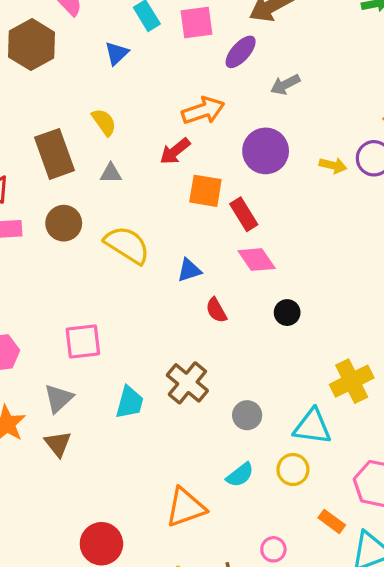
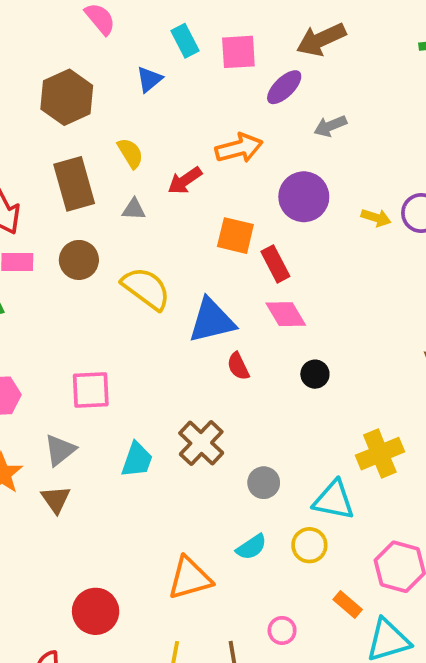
brown hexagon: (32, 45) -> (67, 97), moved
red arrow: (175, 151) -> (185, 181), moved
blue triangle: (189, 270) -> (212, 321), size x1.8

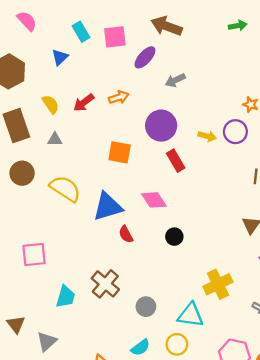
brown arrow: (321, 39) -> (167, 26), turned 48
orange arrow: (239, 148) -> (119, 97), size x0.7
red arrow: (185, 181) -> (84, 103), moved
red rectangle: (275, 264) -> (176, 161), moved
gray triangle: (60, 450) -> (47, 341), moved

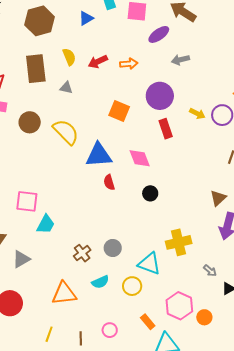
brown circle: (22, 173) -> (30, 122), moved
pink square: (34, 254) -> (27, 201), moved
brown cross: (105, 284) -> (82, 253), moved, size x0.7

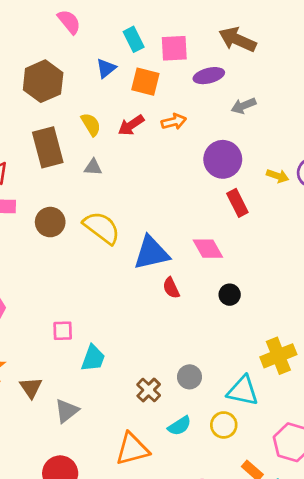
purple ellipse: (159, 34) -> (209, 76), turned 30
orange square: (119, 111) -> (145, 82), moved
pink square: (27, 201) -> (63, 331), size x0.7

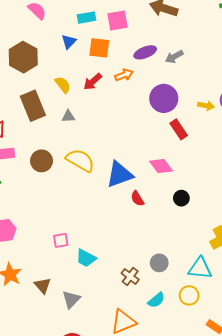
cyan rectangle: (134, 39) -> (87, 18), turned -66
purple ellipse: (209, 76) -> (145, 52), moved
cyan trapezoid: (93, 358) -> (86, 258), turned 105

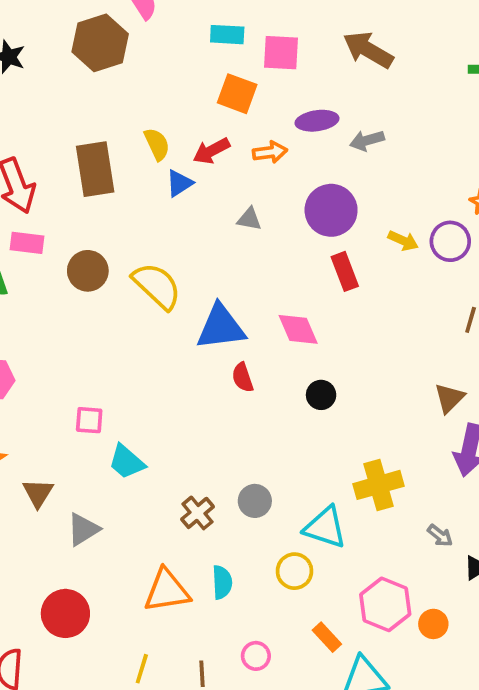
blue triangle: (69, 42) -> (179, 183), moved
brown hexagon: (23, 57) -> (100, 43), moved
gray triangle: (68, 116) -> (249, 219), moved
cyan semicircle: (156, 300) -> (222, 582), moved, turned -66

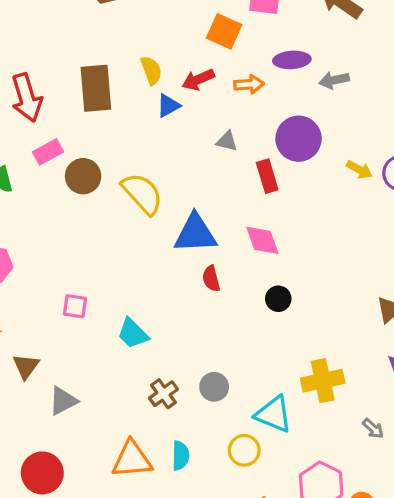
pink rectangle: (27, 243) -> (48, 152), moved, turned -40
red rectangle: (345, 271) -> (267, 176), moved
cyan trapezoid: (127, 462) -> (133, 333), moved

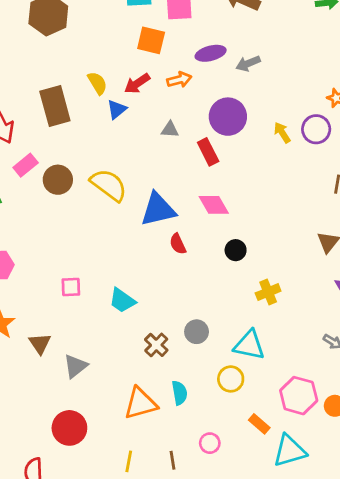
yellow arrow: (359, 170) -> (282, 133), turned -140
yellow cross: (323, 381) -> (268, 292), moved, size x0.7

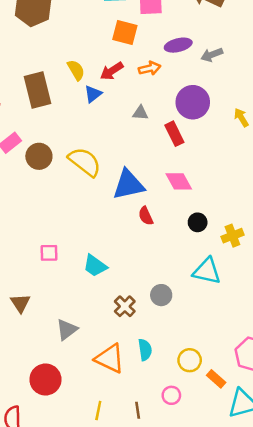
yellow cross: (268, 292) -> (232, 236), moved
cyan triangle: (249, 345) -> (207, 271), moved
gray triangle: (75, 366) -> (67, 330), moved
yellow circle: (231, 379) -> (190, 360), moved
orange triangle: (140, 403) -> (110, 359), turned 40

